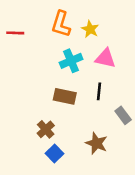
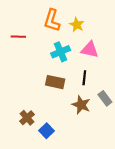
red line: (15, 33) -> (18, 37), moved
brown cross: (46, 129) -> (27, 118), moved
brown star: (96, 143) -> (81, 105), moved

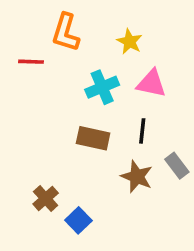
orange L-shape: (52, 20) -> (66, 32), moved

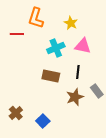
brown star: (137, 177) -> (75, 97), turned 30
brown cross: (46, 198) -> (16, 113), moved

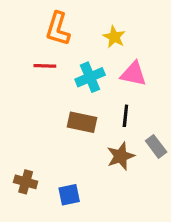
red line: (17, 34) -> (45, 66), moved
brown cross: (16, 113) -> (26, 182), turned -32
blue square: (43, 121) -> (69, 195), turned 32

